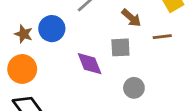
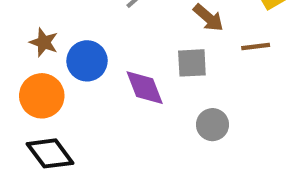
blue circle: (52, 29) -> (87, 61), moved

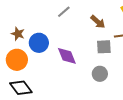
gray square: (192, 63) -> (104, 47), moved

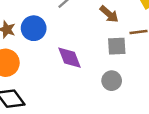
blue circle: (39, 43) -> (34, 28), moved

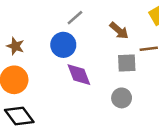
blue circle: (34, 28) -> (63, 45), moved

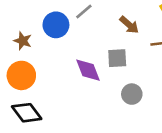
blue circle: (63, 45) -> (56, 25), moved
gray square: (127, 63) -> (117, 58), moved

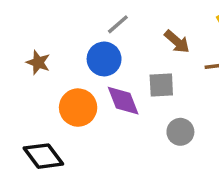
blue circle: (56, 25) -> (104, 59), moved
orange circle: (21, 75) -> (78, 108), moved

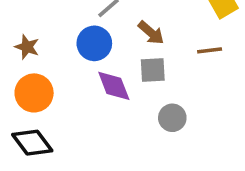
brown arrow: (177, 42) -> (151, 33), moved
orange circle: (78, 108) -> (34, 93), moved

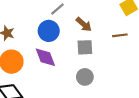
purple diamond: (114, 86) -> (45, 57), moved
gray circle: (172, 118) -> (85, 77), moved

